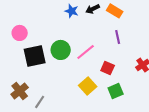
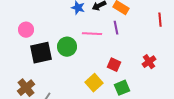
purple line: (118, 37) -> (116, 28), moved
pink line: (86, 52) -> (92, 34), moved, turned 42

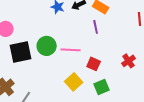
pink line: (92, 34) -> (71, 50), moved

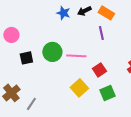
black square: (21, 52) -> (26, 58), size x0.6
red square: (94, 64) -> (99, 70), turned 32

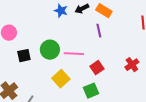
yellow square: (79, 88) -> (61, 79), moved
green square: (107, 93) -> (91, 91), moved

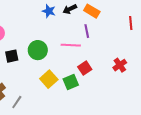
pink line: (74, 54) -> (71, 45), moved
green square: (91, 91) -> (71, 82), moved

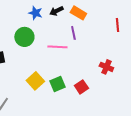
green circle: (38, 50) -> (24, 37), moved
red cross: (120, 65) -> (106, 67), turned -32
red square: (85, 68) -> (81, 87), moved

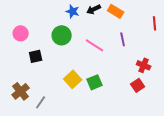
purple line: (73, 33) -> (123, 39), moved
pink line: (57, 47) -> (95, 45), turned 30
red square: (81, 87) -> (138, 85), moved

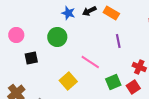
pink line: (95, 45) -> (90, 62), moved
green square: (95, 82) -> (113, 82), moved

